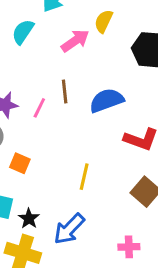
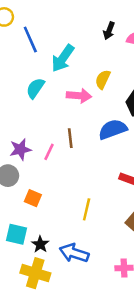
pink arrow: (75, 41) -> (79, 96), turned 40
blue semicircle: (107, 100) -> (113, 129), moved
blue arrow: (69, 229) -> (74, 253), turned 64

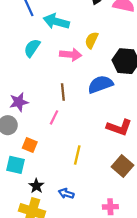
cyan arrow: (63, 58) -> (56, 21), turned 70
pink line: (49, 152) -> (54, 117), moved
cyan square: (17, 234) -> (15, 165), moved
blue arrow: (74, 253) -> (66, 194), size x0.6

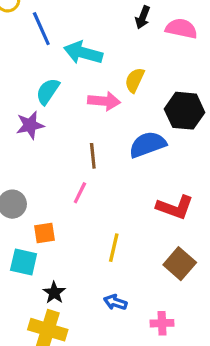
purple star: (19, 102) -> (30, 125), moved
orange square: (30, 145) -> (44, 233), turned -32
blue arrow: (66, 194) -> (115, 302), moved

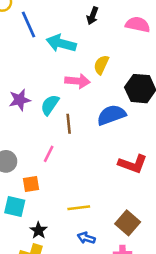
black arrow: (143, 17) -> (93, 16), moved
cyan semicircle: (48, 91) -> (50, 105), moved
pink line: (80, 193) -> (49, 154), moved
yellow line: (114, 248) -> (79, 208), moved, turned 70
brown square: (180, 264) -> (128, 223), moved

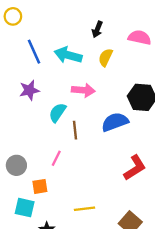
blue line: (28, 25) -> (34, 52), moved
yellow semicircle: (101, 65) -> (106, 57), moved
purple star: (20, 100) -> (29, 90), moved
red L-shape: (133, 164) -> (135, 168), turned -52

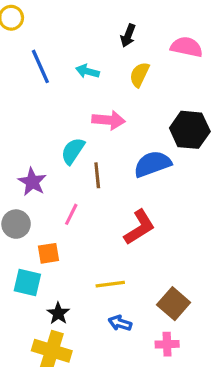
cyan arrow: (68, 55) -> (87, 71), size x0.6
purple star: (29, 90) -> (32, 182), moved, turned -30
red L-shape: (135, 168) -> (139, 227), moved

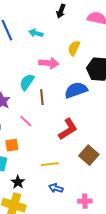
yellow semicircle: (139, 75) -> (74, 48), moved
pink line: (71, 214) -> (26, 121), turned -72
brown square: (174, 304) -> (89, 155), moved

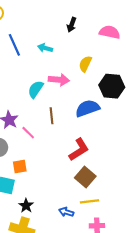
cyan semicircle: (27, 82) -> (36, 89), moved
pink line: (26, 121) -> (28, 133), moved
brown square: (89, 155) -> (85, 177), moved
yellow line: (50, 164) -> (90, 201), moved

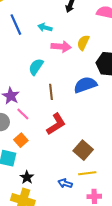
pink arrow: (59, 80) -> (61, 47), moved
pink line: (28, 133) -> (23, 114), moved
red L-shape: (79, 150) -> (56, 124), moved
orange square: (20, 166) -> (21, 140), turned -32

